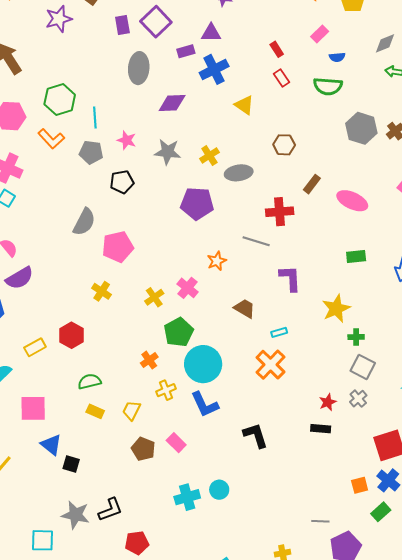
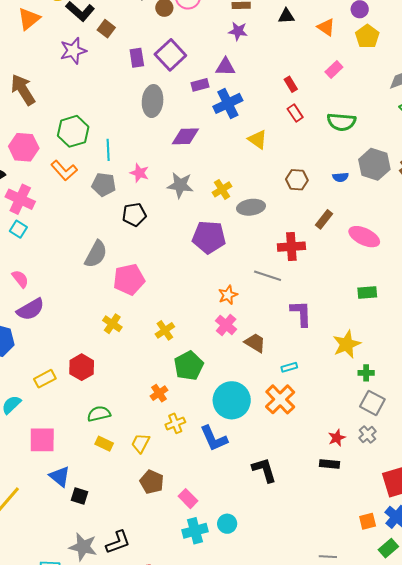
blue semicircle: (337, 57) -> (340, 177), moved
pink cross: (188, 288) -> (226, 325), moved
cyan circle: (203, 364) -> (232, 400), moved
pink rectangle: (176, 443) -> (188, 499), moved

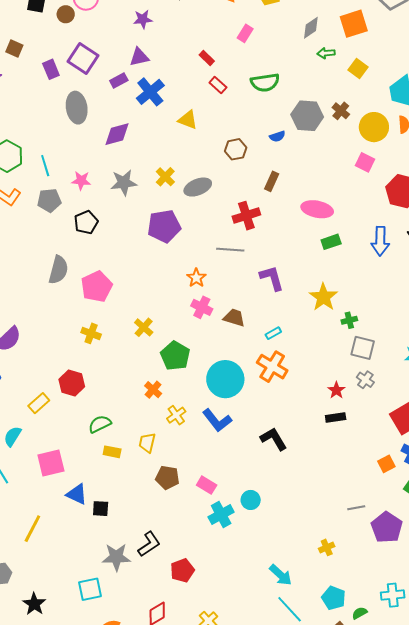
pink ellipse: (364, 237) -> (317, 209), moved

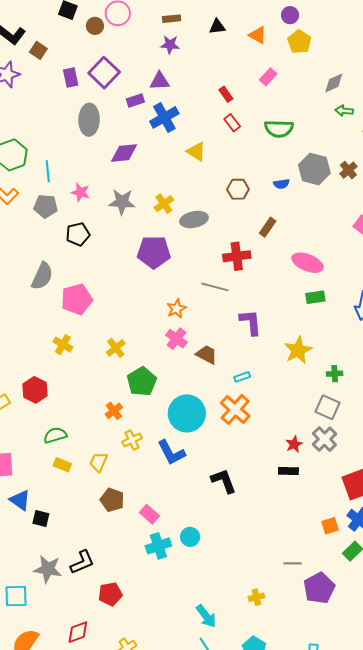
green cross: (349, 320) -> (335, 374), moved
gray cross: (365, 380) -> (324, 439), size x1.4

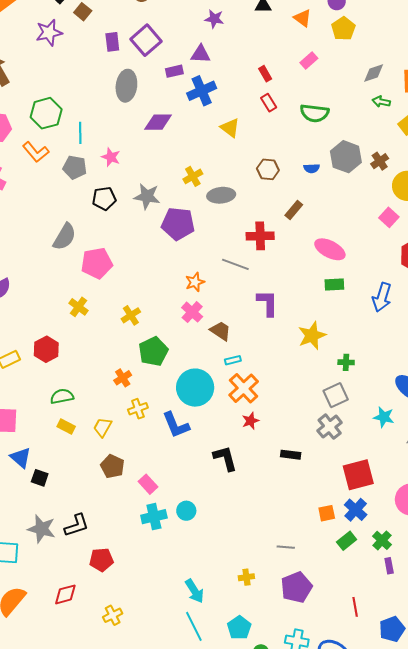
gray star: (122, 202) -> (147, 196), moved
cyan rectangle: (242, 377) -> (233, 360), moved
gray square: (327, 407) -> (336, 395), turned 35
red star: (294, 444) -> (250, 421), moved
purple pentagon: (319, 588) -> (296, 587), moved

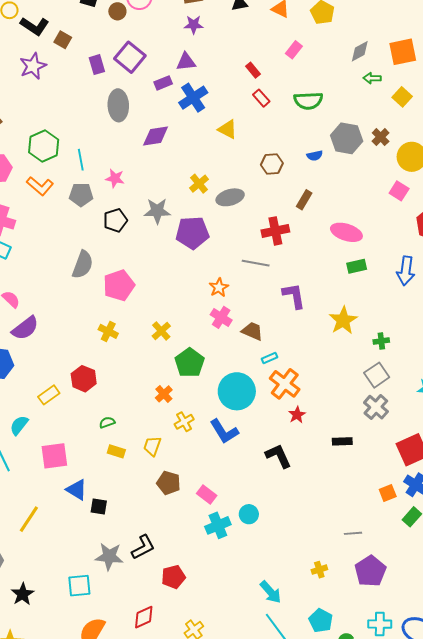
green semicircle: (62, 396) -> (107, 422), size x0.7

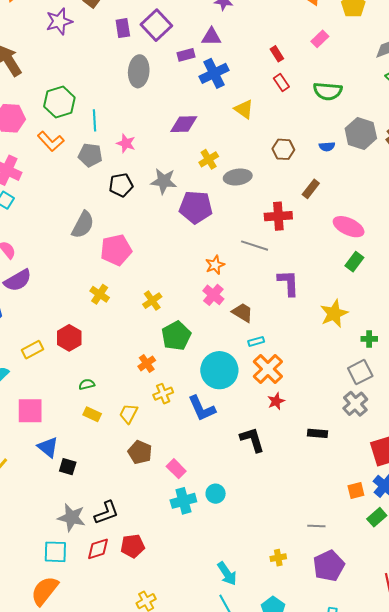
purple diamond: (156, 136) -> (184, 124), moved
green rectangle: (357, 266) -> (354, 262), turned -48
cyan square: (79, 586) -> (55, 552), moved
red diamond: (144, 617) -> (98, 549), moved

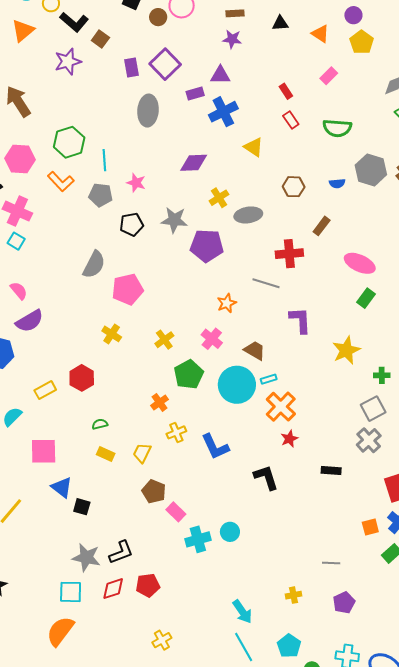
pink cross: (213, 295) -> (212, 339), moved
cyan circle: (219, 370) -> (237, 385), moved
pink rectangle: (176, 469) -> (176, 512), moved
purple pentagon: (329, 566) -> (344, 603), size x0.7

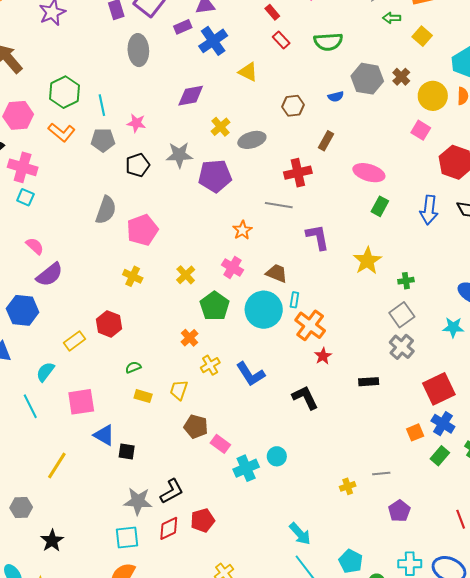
cyan rectangle: (269, 379) -> (294, 300), turned -56
yellow cross: (294, 595) -> (348, 486), moved

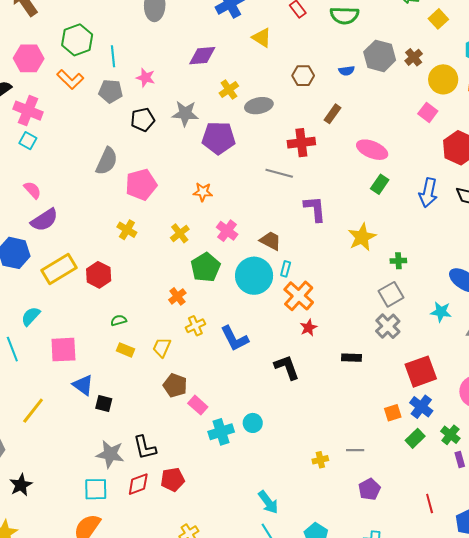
orange star: (242, 230) -> (203, 192), moved, turned 30
yellow rectangle: (74, 341) -> (59, 269), moved, size x1.6
black L-shape: (172, 491) -> (145, 448), turned 100

